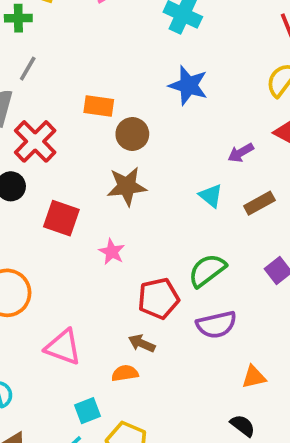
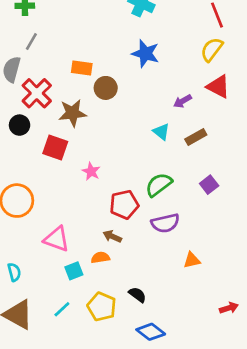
brown star: (127, 186) -> (73, 113), moved
cyan square: (87, 411) -> (74, 271), moved
black semicircle: (243, 426) -> (137, 295), moved

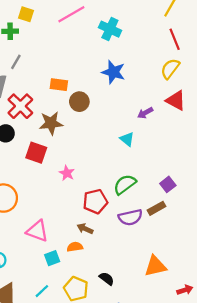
brown rectangle: (196, 137) -> (156, 208), moved
orange triangle: (192, 260) -> (155, 266), moved, size x1.5

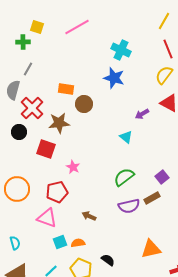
cyan cross: (110, 29) -> (121, 50), moved
red pentagon: (95, 201) -> (57, 192), moved
orange semicircle: (75, 247) -> (78, 243), moved

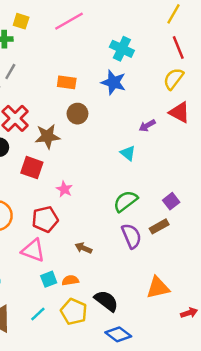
orange rectangle: (66, 89) -> (67, 82), moved
purple semicircle: (129, 206) -> (131, 236), turned -100
black semicircle: (108, 260) -> (106, 301), size x1.5

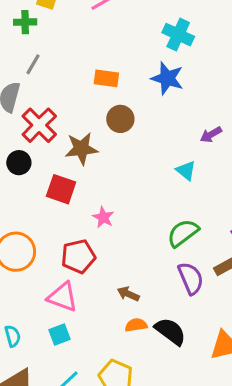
cyan square: (49, 279) -> (59, 334), moved
orange semicircle: (70, 280) -> (136, 325), moved
black semicircle: (106, 301) -> (170, 331), moved

